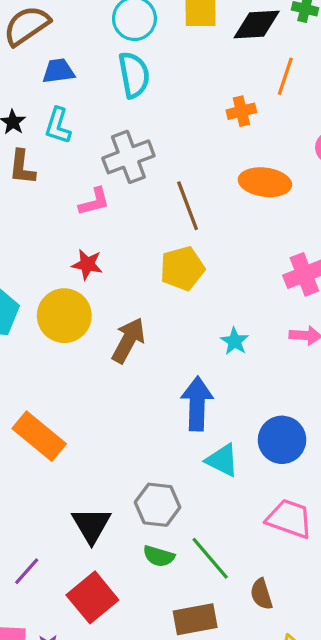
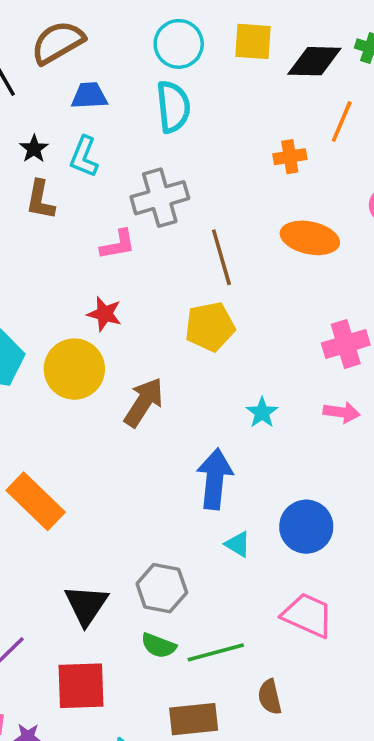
cyan triangle: (222, 460) -> (238, 544), size x0.7
green line: (210, 558) -> (216, 652), turned -69
red square: (92, 597) -> (81, 686), turned 33

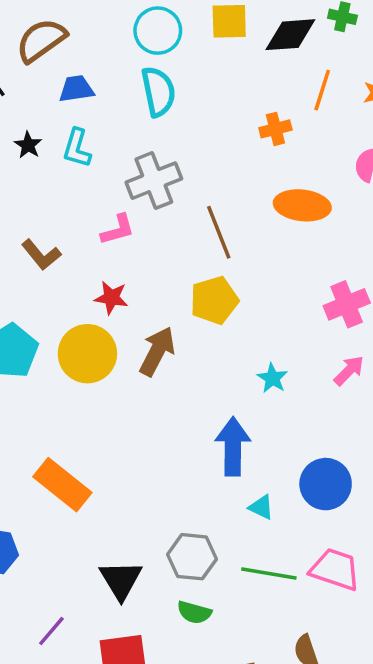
brown L-shape: (40, 200) -> (41, 255), moved, turned -45
brown arrow: (144, 402) -> (157, 351), moved
pink arrow: (342, 412) -> (349, 371), turned -48
green line: (216, 652) -> (269, 573), moved, turned 30

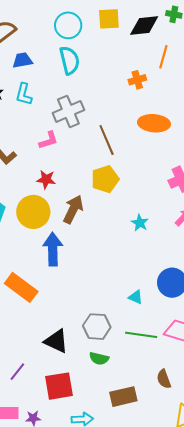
blue arrow: (233, 447) -> (53, 249), moved
black triangle: (121, 580) -> (56, 341), turned -32

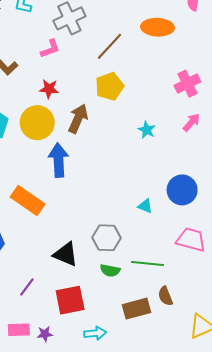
brown line: (107, 140) -> (110, 46), turned 68
green line: (141, 335) -> (148, 263), moved
brown semicircle: (164, 379) -> (165, 296), moved

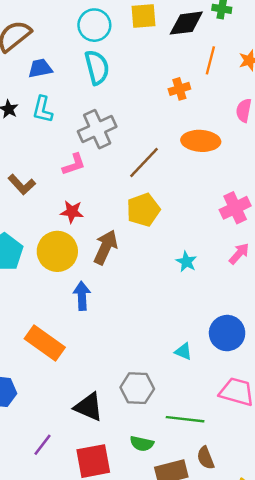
blue arrow: (59, 160) -> (82, 296), size x0.7
green semicircle: (110, 270) -> (142, 444), moved

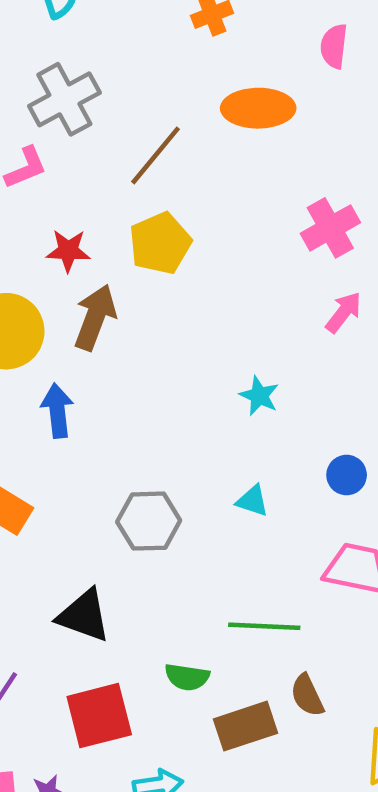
red star: (72, 212) -> (68, 251), moved
cyan star: (186, 262) -> (259, 396), moved
blue circle: (227, 333) -> (347, 475), moved, size x0.6
gray hexagon: (137, 388) -> (149, 521), moved

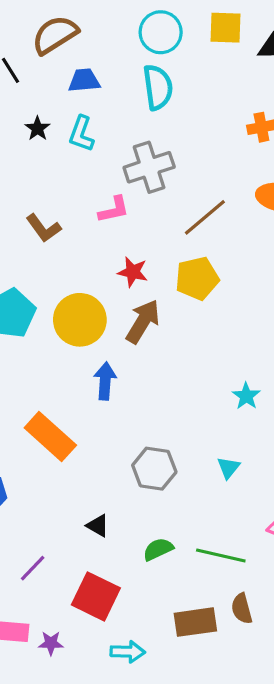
cyan triangle: (253, 501) -> (228, 468), turned 40
black triangle: (84, 616) -> (98, 526), size x0.6
green semicircle: (187, 677) -> (158, 549), moved, turned 136
red square: (99, 716) -> (96, 596), turned 30

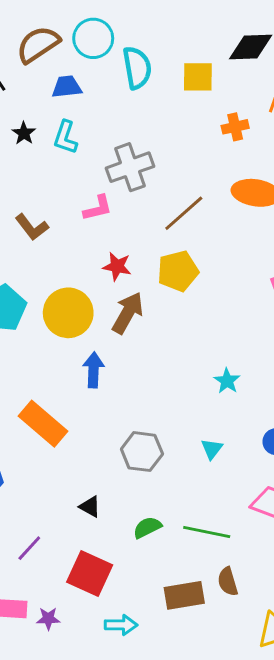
yellow square: (226, 28) -> (198, 77), moved
cyan circle: (161, 32) -> (93, 38), moved
cyan semicircle: (158, 87) -> (137, 68), moved

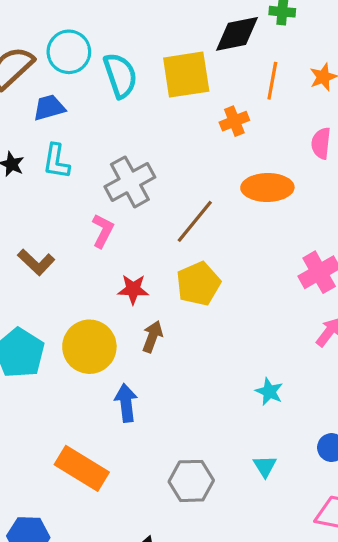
yellow square: (198, 77) -> (186, 75), size x1.4
pink L-shape: (98, 208) -> (103, 231), turned -40
brown arrow: (128, 313) -> (152, 337), size x0.7

